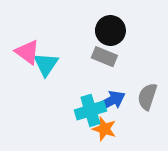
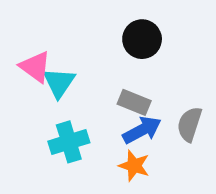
gray rectangle: (104, 57) -> (134, 102), moved
cyan cross: (90, 110) -> (69, 142), moved

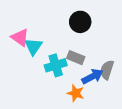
blue arrow: (142, 130) -> (92, 76), moved
cyan cross: (69, 142) -> (56, 65), moved

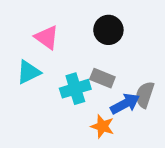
pink triangle: (20, 37) -> (47, 37), moved
cyan triangle: (33, 46) -> (29, 72), moved, turned 30

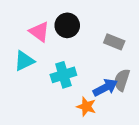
black circle: (108, 30) -> (67, 25), moved
gray rectangle: (102, 78) -> (114, 42), moved

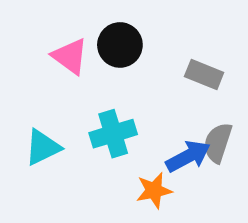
cyan triangle: (24, 61) -> (43, 147), moved
orange star: (86, 107) -> (154, 190), turned -30

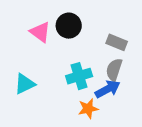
cyan cross: (113, 134) -> (79, 76), moved
gray semicircle: (218, 143) -> (114, 70), moved

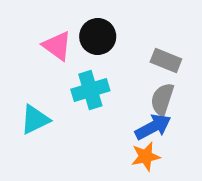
cyan cross: (79, 76) -> (90, 90), moved
orange star: (88, 109) -> (146, 156), moved

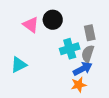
gray rectangle: (166, 60) -> (90, 33), turned 56
cyan cross: (90, 90) -> (70, 49), moved

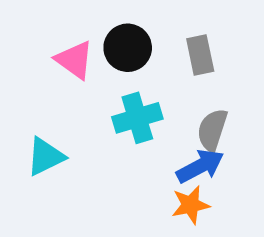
gray rectangle: (90, 33) -> (200, 55), moved
cyan cross: (70, 49) -> (137, 118), moved

